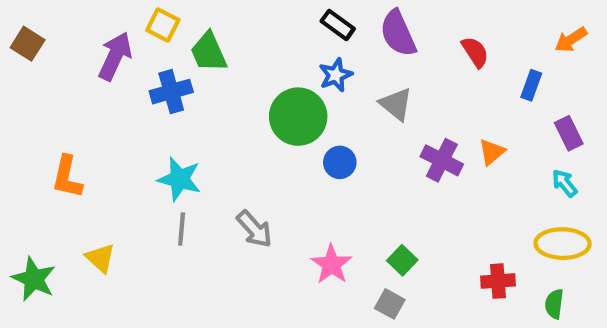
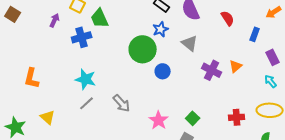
purple arrow: (115, 56) -> (55, 20), size x0.6
gray line: (182, 229) -> (87, 103), turned 42
red cross: (498, 281) -> (237, 117), moved

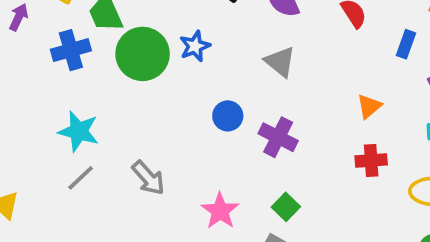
blue star: (161, 29) -> (195, 46), moved
green circle: (143, 49) -> (143, 54), moved
purple cross: (212, 70) -> (278, 137), moved
red cross: (237, 117) -> (371, 160), moved

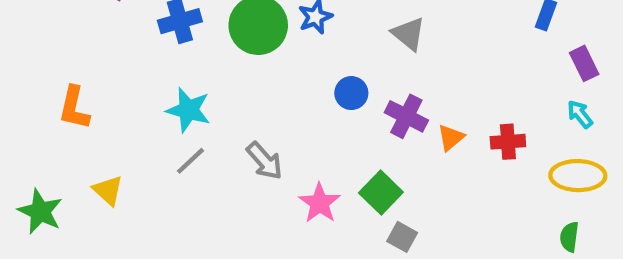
orange triangle: (369, 106) -> (451, 137), moved
green square: (286, 207) -> (381, 193), moved, size x1.4
pink star: (220, 211) -> (320, 203), moved

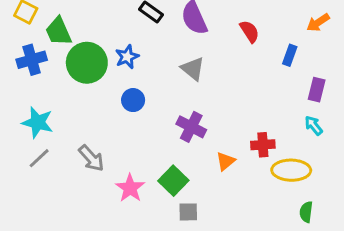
purple rectangle: (584, 63) -> (317, 90), turned 40
blue circle: (351, 93) -> (133, 100), moved
orange triangle: (451, 137) -> (226, 161), moved
yellow ellipse: (578, 176) -> (291, 170), moved
gray square: (402, 237) -> (188, 212), turned -30

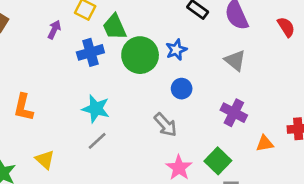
gray arrow: (91, 158) -> (165, 125), moved
orange triangle: (226, 161) -> (265, 144), turned 30

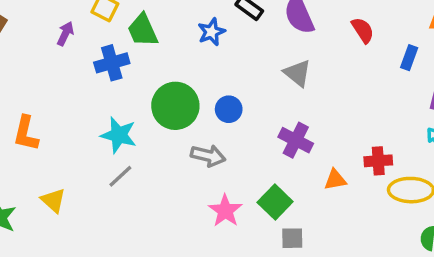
blue star: (176, 50) -> (211, 32), moved
green circle: (140, 55) -> (175, 106), moved
gray arrow: (165, 125) -> (208, 156), turned -35

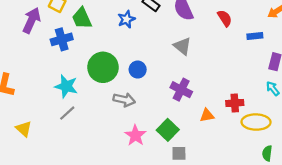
purple arrow: (65, 34) -> (32, 20), size x1.6
blue rectangle: (409, 58) -> (255, 36), turned 64

